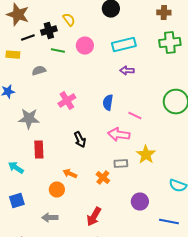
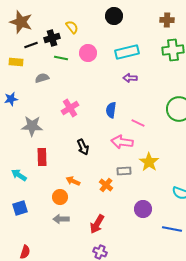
gray arrow: (50, 218) -> (61, 219), moved

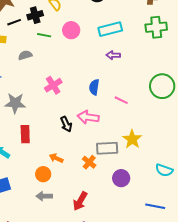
pink arrow: (122, 142) -> (88, 117), moved
gray rectangle: (124, 171) -> (107, 148), size x1.5
purple circle: (143, 209) -> (121, 178), moved

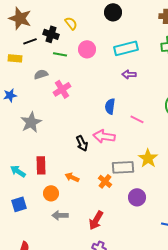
black cross: (35, 15) -> (51, 34), turned 35
pink cross: (53, 85) -> (62, 89), moved
gray star: (15, 103) -> (31, 122), turned -30
red rectangle: (25, 134) -> (41, 165), moved
orange circle: (43, 174) -> (51, 193), moved

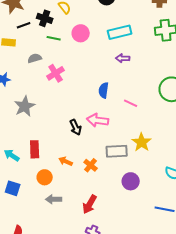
orange cross: (105, 181) -> (91, 165), moved
blue square: (19, 204) -> (13, 188), turned 35

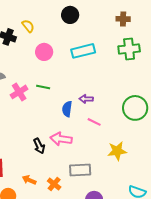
green line: (54, 38) -> (43, 87), moved
purple arrow: (123, 58) -> (86, 99), moved
yellow star: (142, 142) -> (117, 151), moved, turned 30

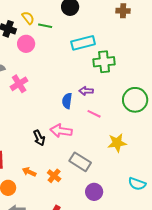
green cross: (129, 49) -> (104, 62), moved
pink circle: (44, 52) -> (26, 44), moved
green line: (43, 87) -> (45, 26), moved
gray rectangle: (80, 170) -> (80, 162), turned 35

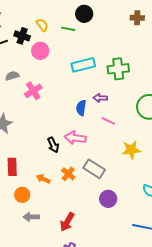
green line: (45, 26) -> (68, 29), moved
cyan rectangle: (83, 43) -> (83, 65), moved
orange cross: (54, 176) -> (68, 174), moved

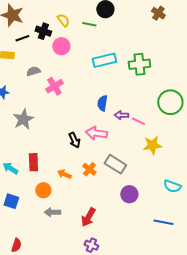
brown cross: (137, 18) -> (158, 13), turned 32
purple arrow: (100, 98) -> (121, 115), moved
pink line: (108, 121) -> (138, 121), moved

